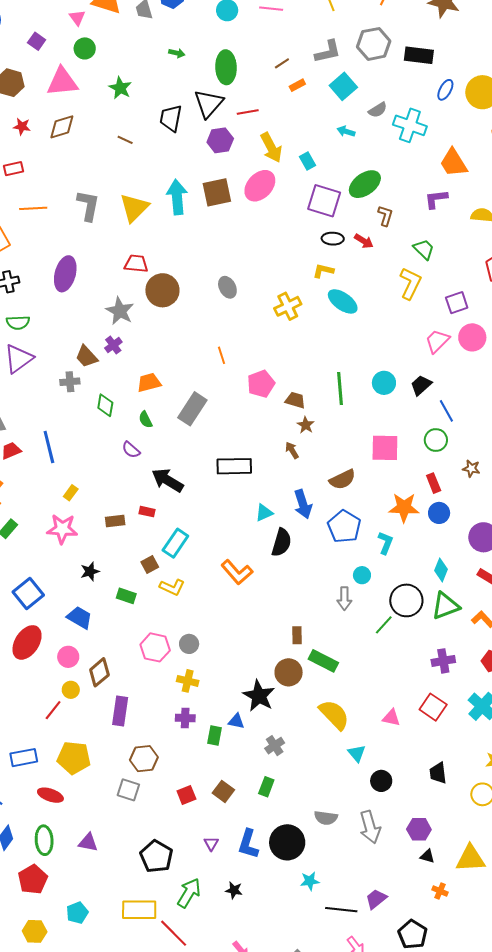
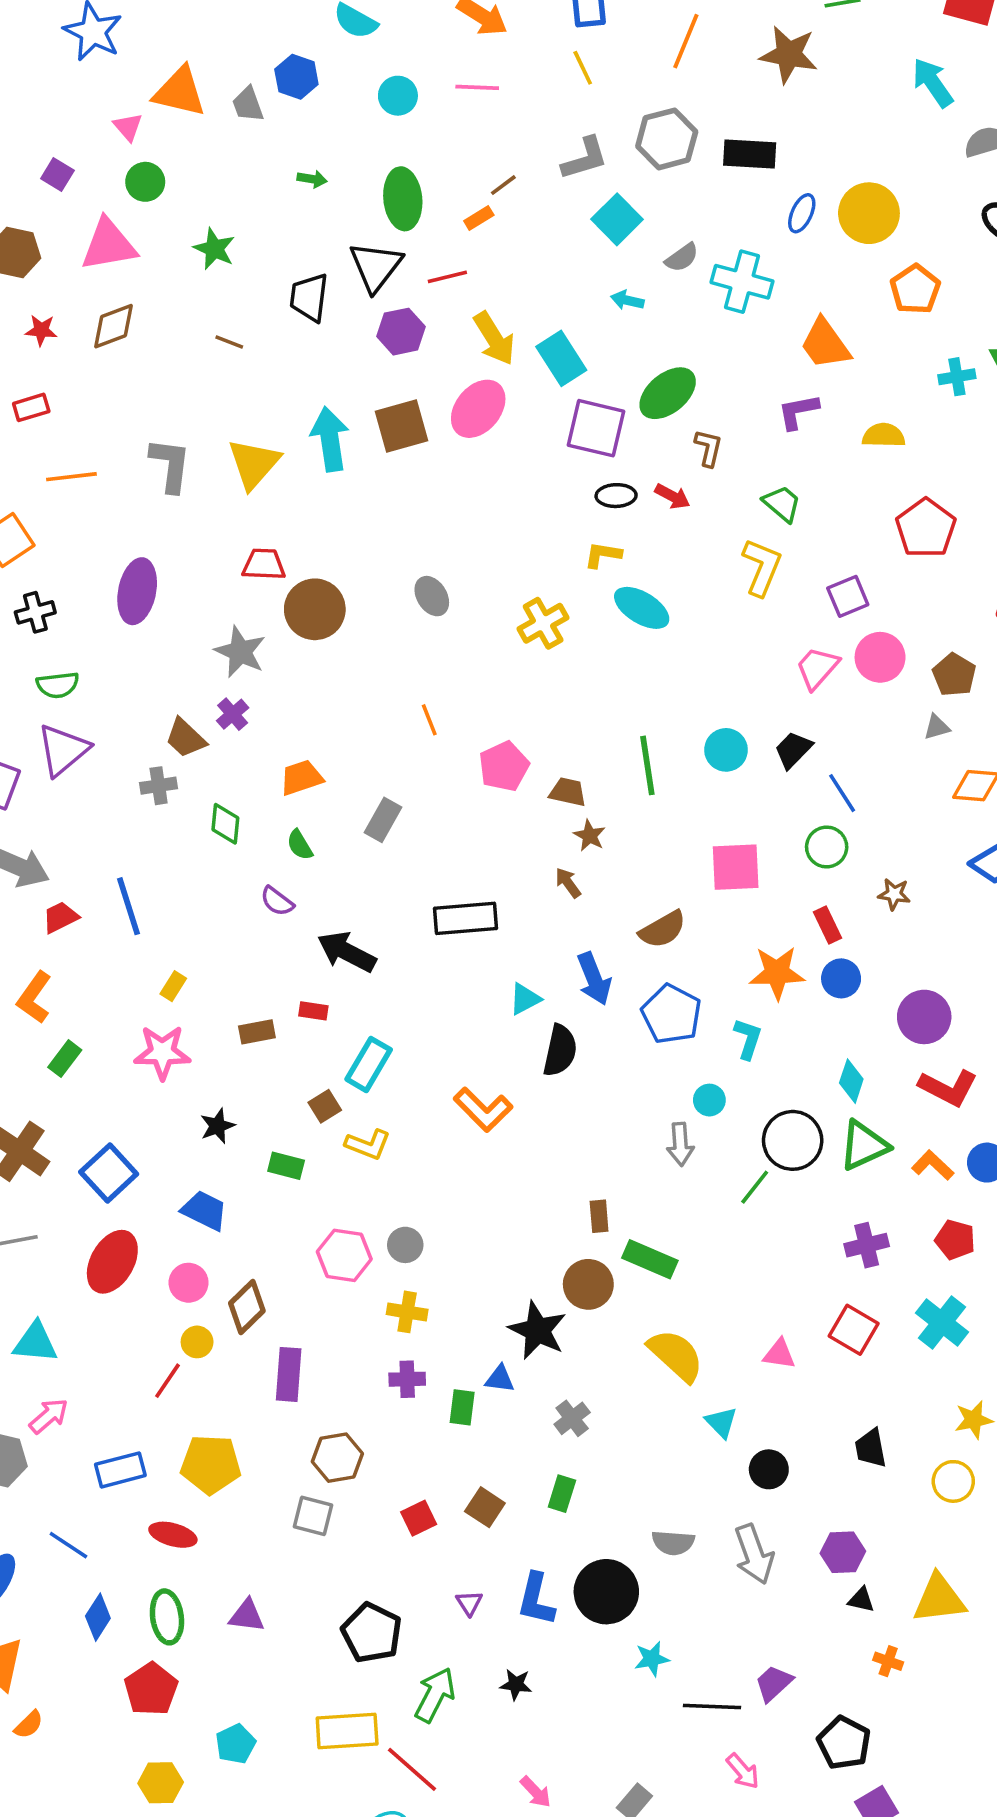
orange rectangle: (297, 85) -> (479, 218), moved
cyan rectangle: (307, 161) -> (561, 358), size x1.6
gray rectangle: (192, 409) -> (383, 820), size x0.7

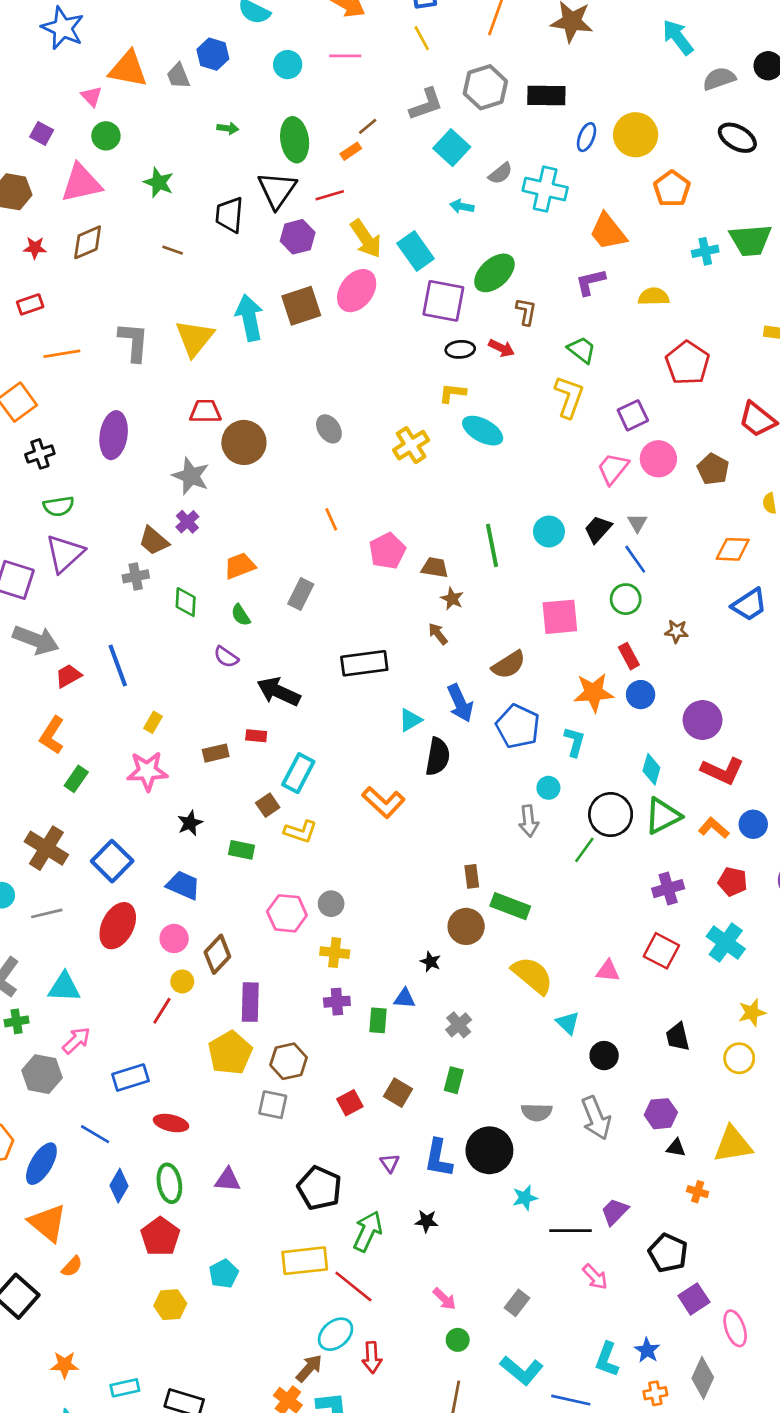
gray triangle: (937, 727) -> (637, 523), moved, turned -42
black star: (538, 1330) -> (431, 962), size x0.5
yellow pentagon: (211, 1464) -> (230, 1053), moved, turned -30

